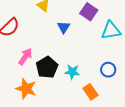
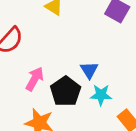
blue triangle: (64, 27) -> (89, 70), moved

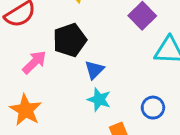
black pentagon: (66, 91) -> (70, 40), moved

